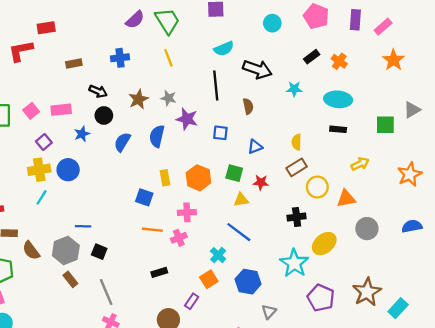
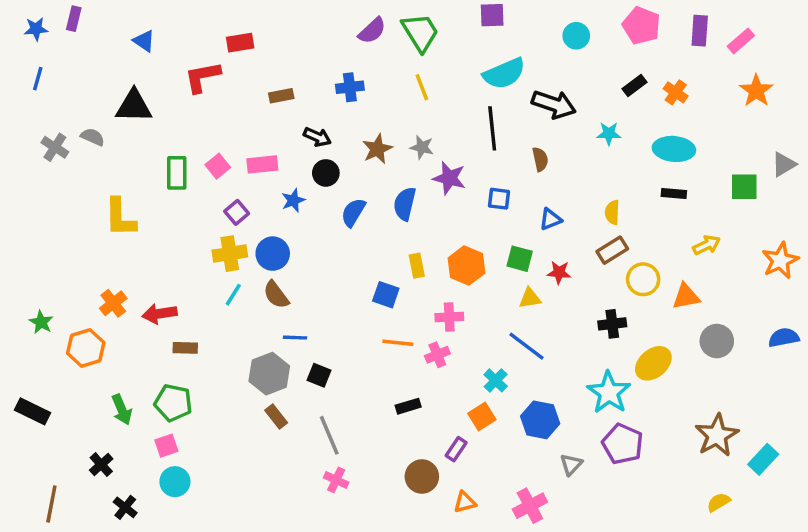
cyan semicircle: (224, 49) -> (504, 74), size x1.4
brown semicircle: (31, 250) -> (276, 295), moved
purple pentagon: (321, 298) -> (623, 444), moved

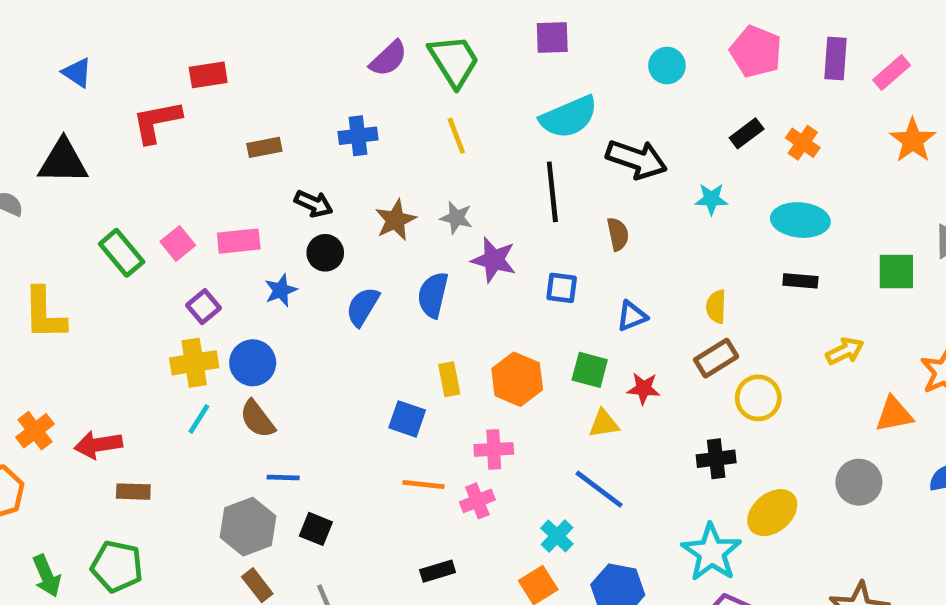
green rectangle: (177, 173) -> (122, 253), turned -40
orange triangle: (686, 296) -> (894, 414), moved

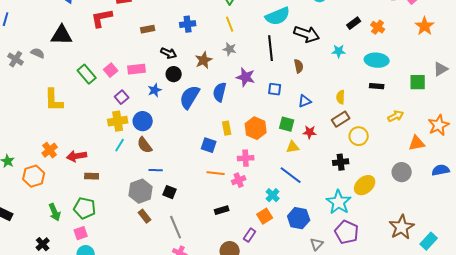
gray star: (456, 218) -> (230, 49), moved
blue semicircle: (363, 307) -> (190, 97), size x1.4

